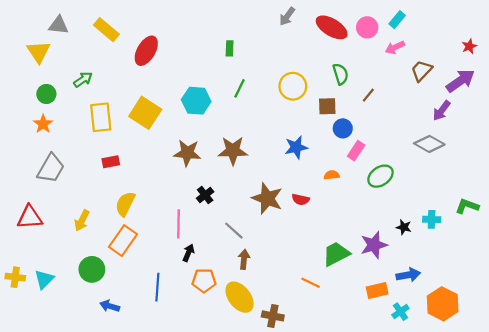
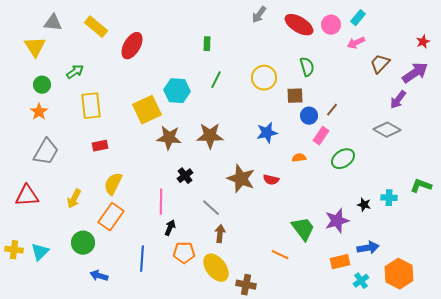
brown line: (368, 95) -> (332, 110), moved
yellow square: (145, 113) -> (147, 110), moved, turned 32
green trapezoid: (336, 254) -> (303, 229), turned 80

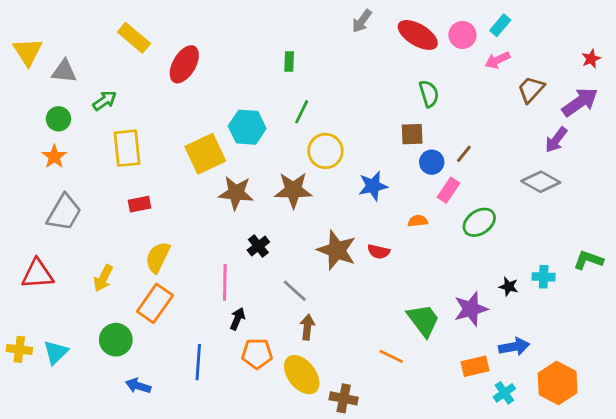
gray triangle: (53, 23) -> (64, 71), moved
yellow triangle: (35, 47) -> (28, 52), moved
yellow circle: (264, 78) -> (325, 151), moved

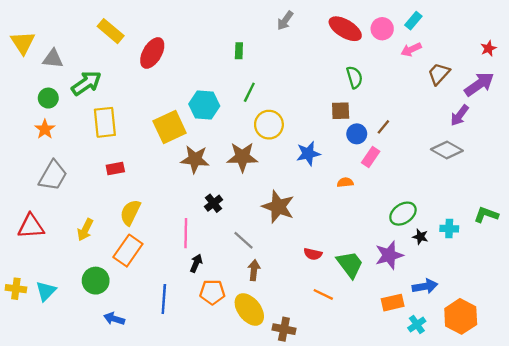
gray arrow: (362, 21) -> (285, 21), moved
green arrow: (105, 101) -> (86, 83), size x1.5
green ellipse: (479, 222) -> (403, 214), moved
red semicircle: (379, 252) -> (313, 254), moved

